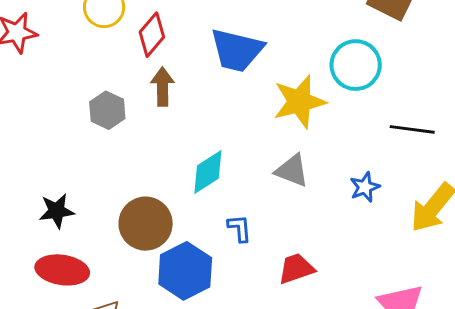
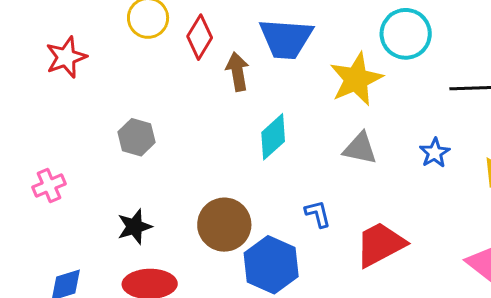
brown arrow: (162, 87) -> (238, 72), moved
gray hexagon: (107, 110) -> (137, 137), moved
cyan diamond: (208, 172) -> (273, 137), moved
red trapezoid: (296, 269) -> (380, 244), size x1.4

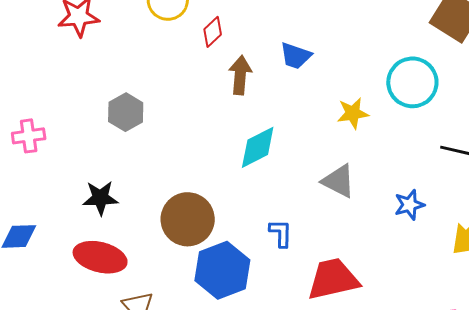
red diamond: (200, 37) -> (213, 32), size x0.7
blue trapezoid: (286, 39) -> (296, 56), size x0.6
yellow star: (356, 79) -> (353, 113), size x0.6

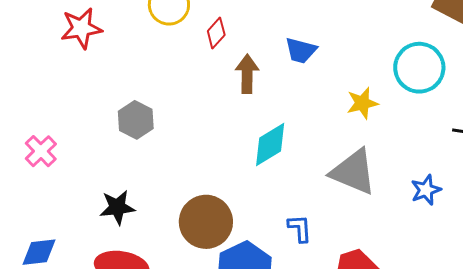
pink cross: (29, 136) -> (41, 151), turned -32
gray triangle: (339, 181) -> (353, 172), size x1.4

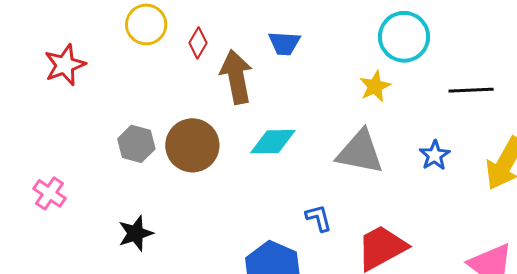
brown arrow: (247, 74) -> (236, 77), size x1.4
yellow star: (362, 103) -> (375, 86), moved
cyan diamond: (270, 145) -> (273, 142), turned 42
brown circle: (206, 222) -> (192, 145), moved

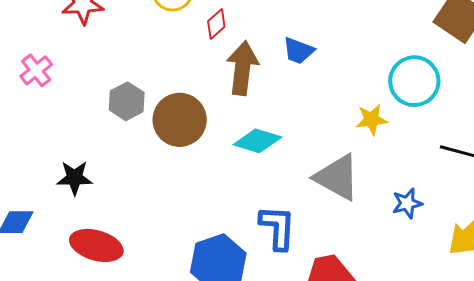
pink cross: (49, 193) -> (36, 70), moved
blue L-shape: (319, 218) -> (278, 228), size x1.6
black star: (136, 233) -> (75, 178), moved

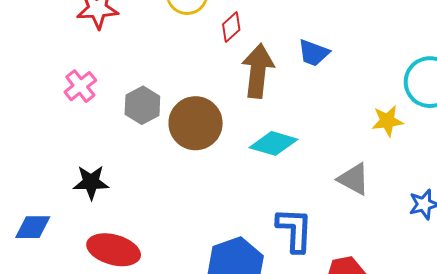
pink cross: (36, 70) -> (80, 86), moved
gray triangle: (337, 177) -> (354, 179), size x0.7

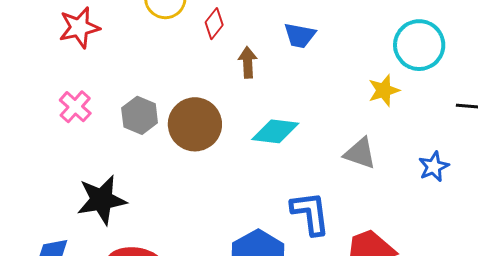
brown arrow: (258, 71) -> (248, 62), size x0.6
black star: (91, 182) -> (102, 200), size x1.4

